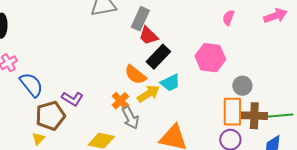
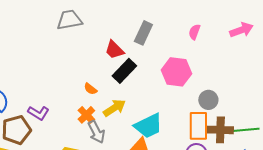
gray rectangle: (140, 19) -> (143, 33), moved
orange semicircle: (135, 75) -> (90, 89), moved, size x0.6
cyan trapezoid: (170, 83) -> (148, 126), moved, size x1.4

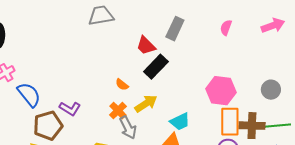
pink hexagon: (176, 72) -> (221, 91), moved
gray circle: (208, 100) -> (271, 90), moved
cyan trapezoid: (148, 126) -> (180, 122), size x0.7

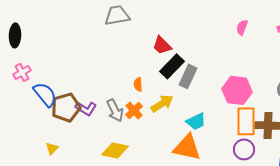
gray rectangle: (175, 29) -> (188, 76), moved
orange semicircle: (122, 85) -> (138, 84), turned 48
brown pentagon: (48, 126) -> (66, 107), moved
gray arrow: (128, 128) -> (115, 110), moved

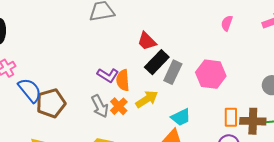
orange semicircle: (138, 84) -> (123, 80), size x1.5
pink hexagon: (237, 90) -> (211, 74), moved
purple L-shape: (86, 108) -> (108, 75), moved
orange rectangle: (246, 121) -> (231, 117), size x0.7

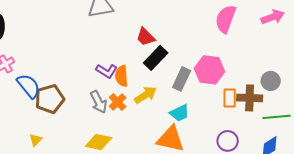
pink semicircle: (227, 23) -> (226, 19), size x1.8
gray rectangle: (173, 72) -> (182, 79), moved
orange rectangle: (231, 117) -> (230, 98), moved
brown cross: (253, 121) -> (250, 98), moved

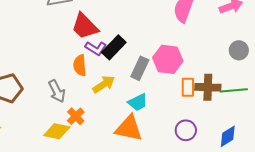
red trapezoid: (146, 37) -> (85, 26), moved, size x1.4
purple L-shape: (107, 71) -> (96, 48), moved
gray circle: (271, 81) -> (239, 50), moved
orange cross: (118, 102) -> (76, 116), moved
green line: (277, 117) -> (234, 90), moved

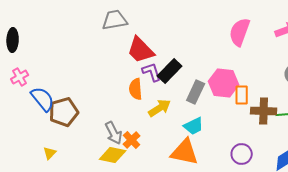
purple L-shape: (96, 48) -> (152, 72), turned -140
orange rectangle: (188, 87) -> (242, 95), moved
gray arrow: (57, 91) -> (114, 133), moved

